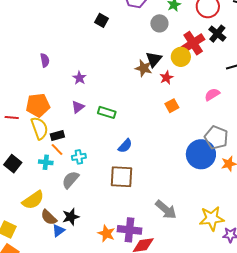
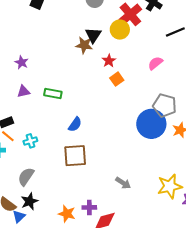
red star: (166, 78) -> (109, 61), moved
purple triangle: (78, 107) -> (23, 91), turned 32
gray semicircle: (70, 180) -> (26, 177), moved
gray arrow: (166, 210) -> (123, 183), size x0.7
purple cross: (130, 230) -> (89, 207), size x0.6

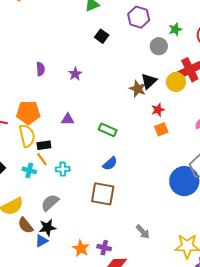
purple star: (22, 62) -> (75, 74), moved
green rectangle: (53, 93) -> (108, 130), moved
blue triangle: (19, 216) -> (42, 241), moved

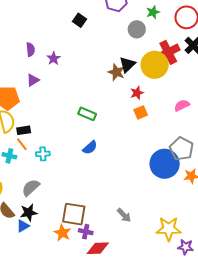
purple semicircle: (40, 69) -> (30, 50), moved
yellow circle: (176, 82) -> (155, 65), size x1.4
purple triangle: (68, 119) -> (33, 80), moved, turned -32
brown square: (103, 194) -> (74, 214), moved

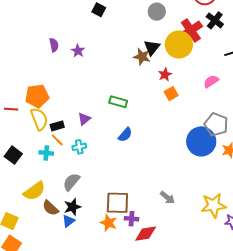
purple triangle: (33, 80) -> (84, 119), moved

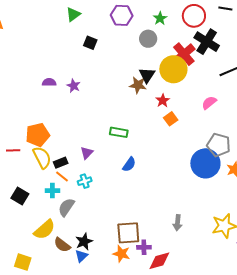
black cross: (215, 20) -> (207, 42), size x1.4
purple semicircle: (54, 45) -> (49, 82), turned -72
gray semicircle: (71, 182) -> (66, 207), moved
gray arrow: (167, 198) -> (178, 223), turned 63

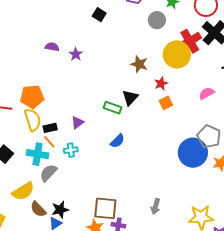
black triangle: (147, 75) -> (130, 98), moved
cyan cross: (52, 191) -> (38, 154), size x1.5

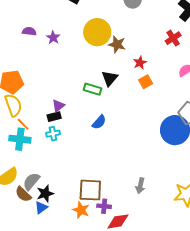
red cross: (190, 41) -> (173, 38), moved, size x0.7
yellow circle: (177, 54) -> (97, 32), moved
black rectangle: (50, 128) -> (54, 117), moved
orange line: (49, 142) -> (23, 124), moved
gray semicircle: (48, 173) -> (31, 181), moved

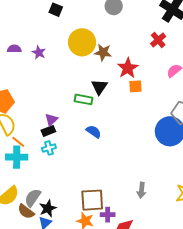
red star: (140, 63) -> (128, 68), size x1.5
orange square: (146, 82) -> (135, 86), turned 32
blue semicircle: (99, 122) -> (94, 132), turned -91

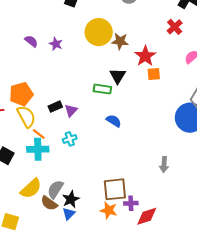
purple semicircle: (14, 49) -> (31, 41), turned 40
black rectangle: (48, 131) -> (55, 107), moved
gray arrow: (141, 190) -> (164, 165), moved

